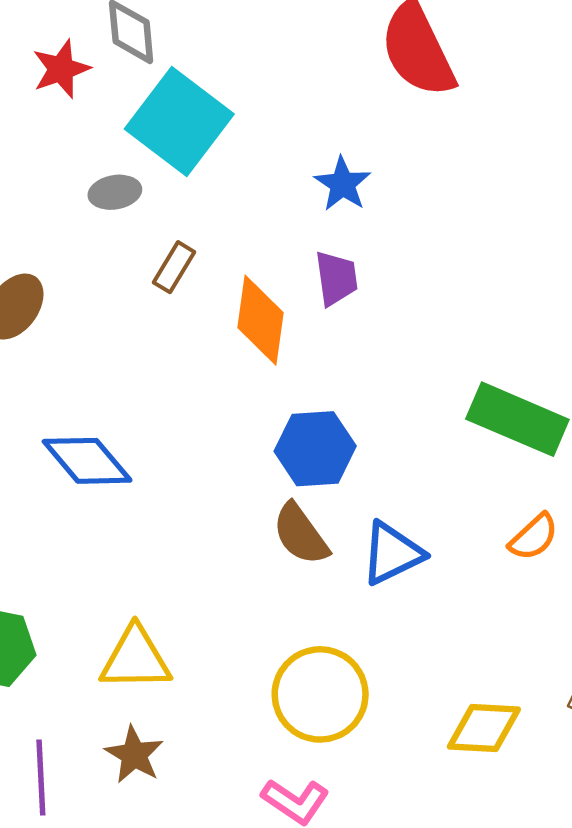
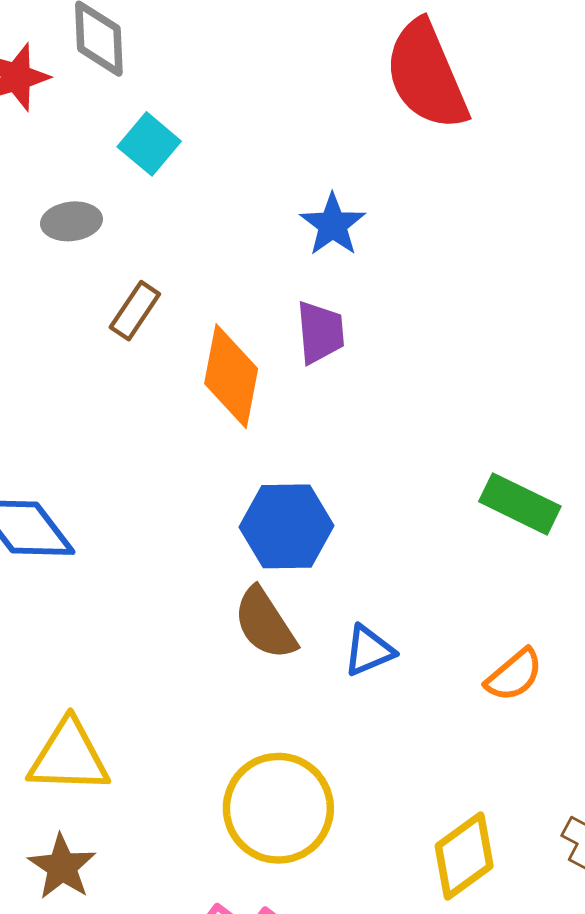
cyan square: (179, 121) -> (149, 144), size x0.5
green rectangle: (517, 419) -> (520, 504), size x0.7
orange semicircle: (534, 537) -> (514, 675), moved
blue triangle: (392, 553) -> (369, 651), size x0.7
yellow diamond: (484, 728) -> (464, 856), turned -42

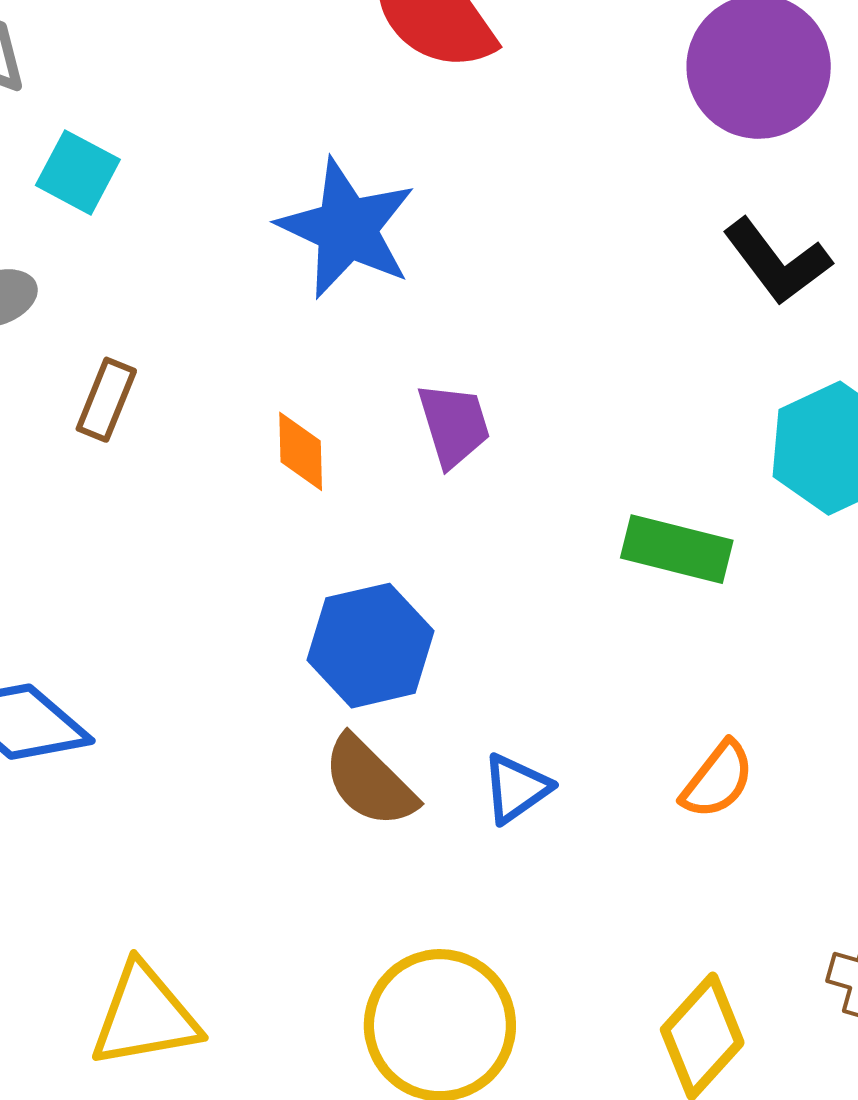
blue star: (333, 225) -> (347, 228), size x1.6
purple trapezoid: (320, 332) -> (454, 425), moved
orange diamond: (231, 376) -> (301, 451), moved, size x0.6

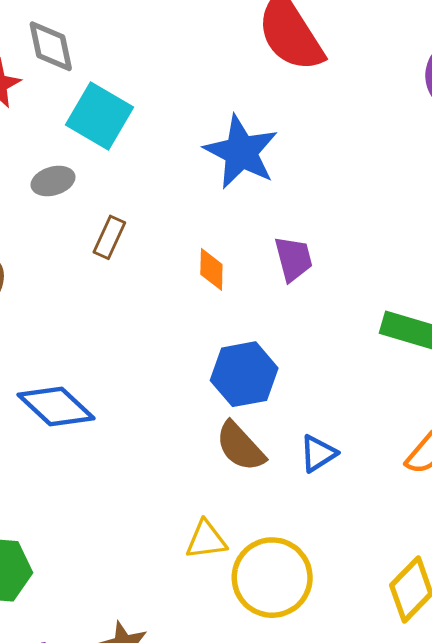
cyan square: (78, 172) -> (100, 116), size x1.5
yellow triangle: (145, 1016) -> (206, 540), moved, size x0.7

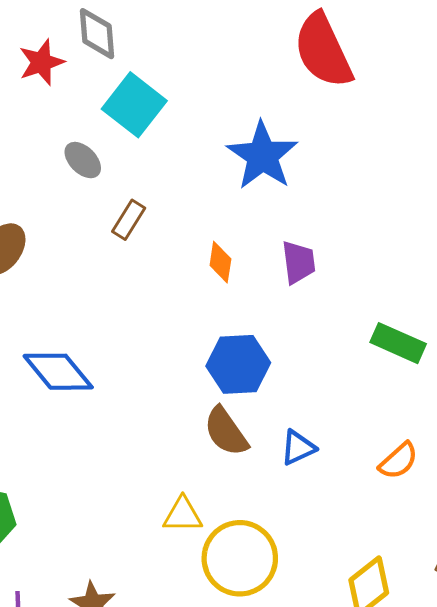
gray ellipse: (53, 181) -> (83, 160), turned 54

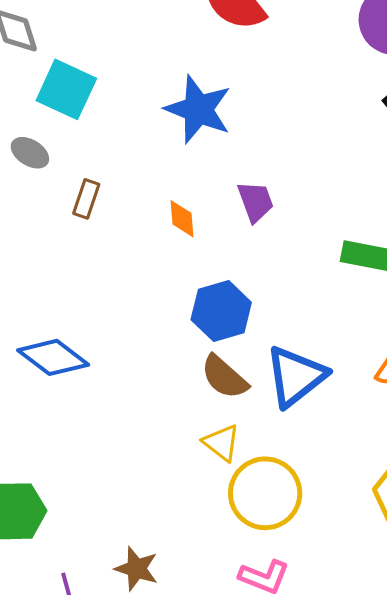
blue triangle: (298, 448) -> (296, 376), size x1.8
yellow triangle: (183, 515) -> (221, 443), moved, turned 51

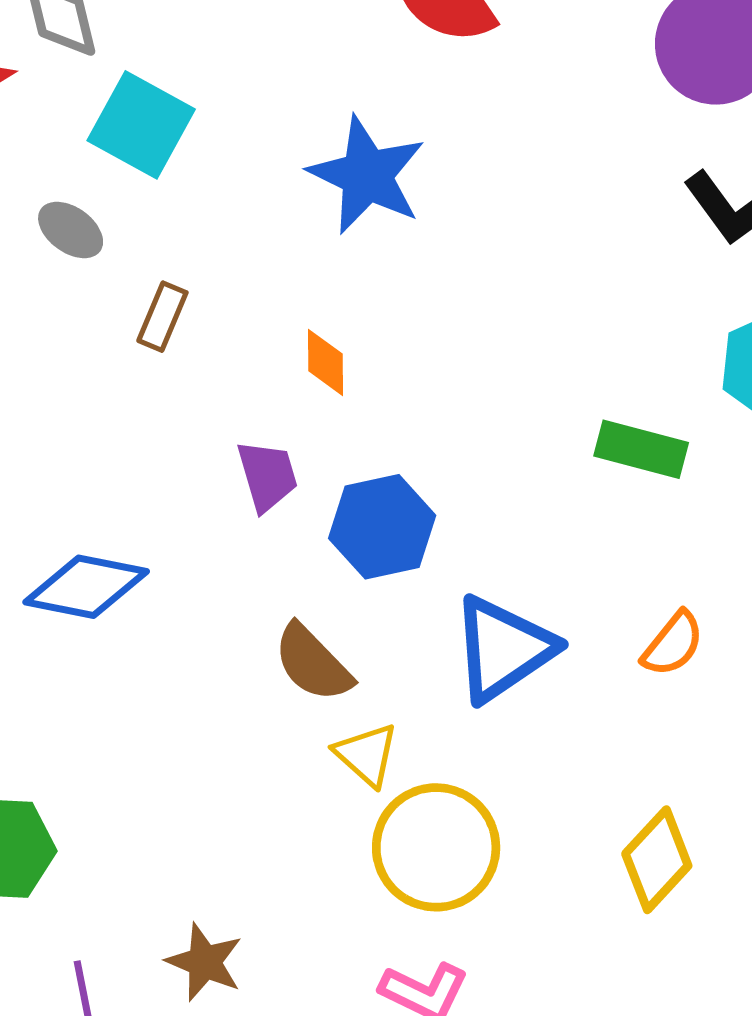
purple trapezoid: (256, 202) -> (267, 476), moved
blue diamond: (53, 357) -> (86, 587), turned -30
brown semicircle: (224, 377) -> (313, 663), moved

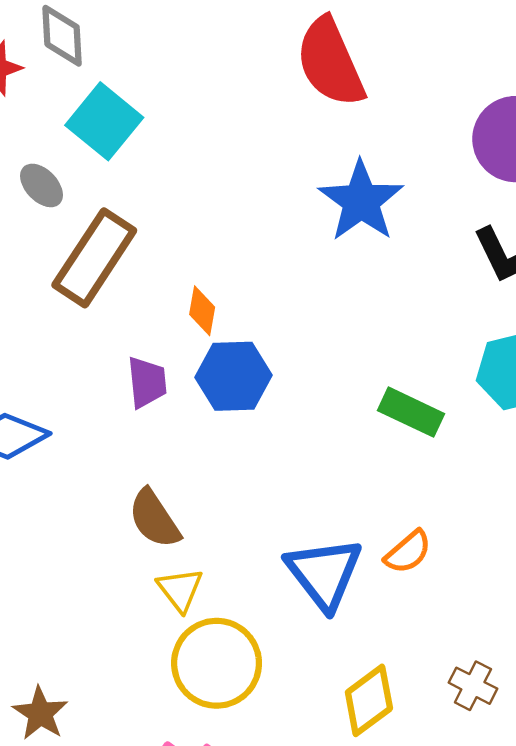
blue star: (367, 175) -> (361, 201), moved
brown rectangle: (162, 317) -> (94, 258), size x2.0
blue hexagon: (382, 527) -> (234, 376), moved
blue triangle: (503, 649) -> (324, 573), moved, turned -44

